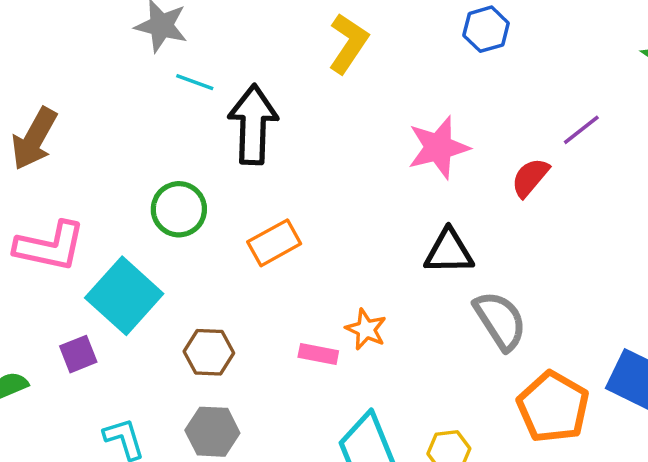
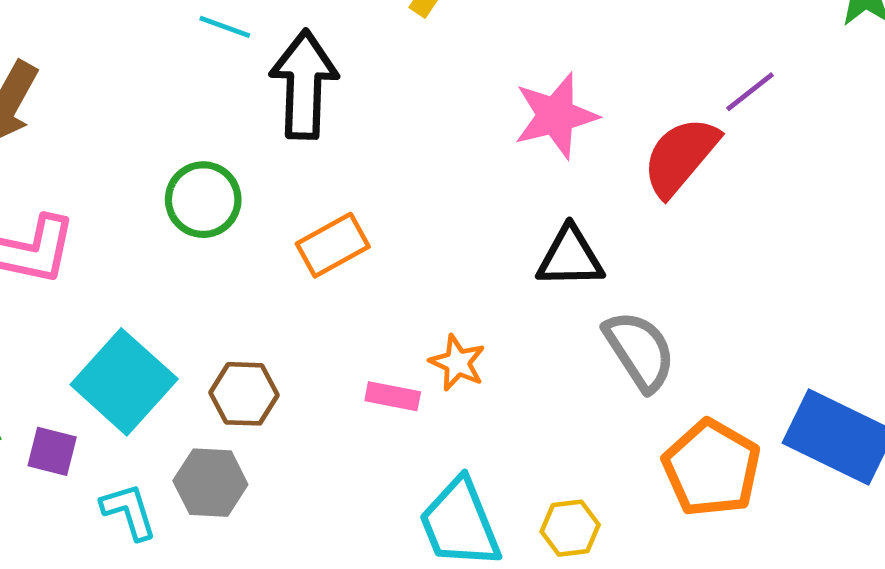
red semicircle: (530, 177) -> (680, 156), size x1.5
cyan square: (124, 296) -> (124, 382), moved
purple square: (78, 354) -> (52, 451), moved, turned 36
gray hexagon: (212, 432) -> (210, 483), moved

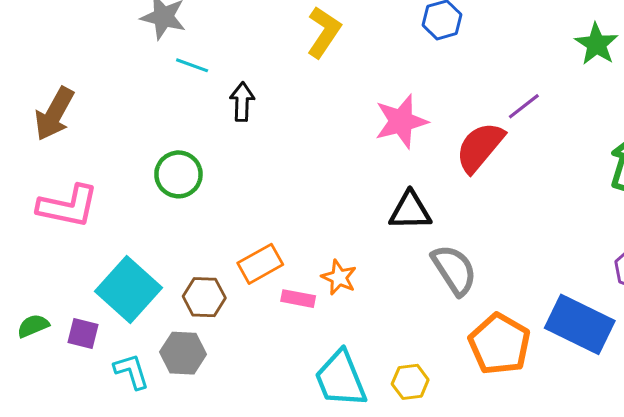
black arrow: (304, 85) -> (242, 102), size x0.6
orange rectangle: (333, 245) -> (260, 264), moved

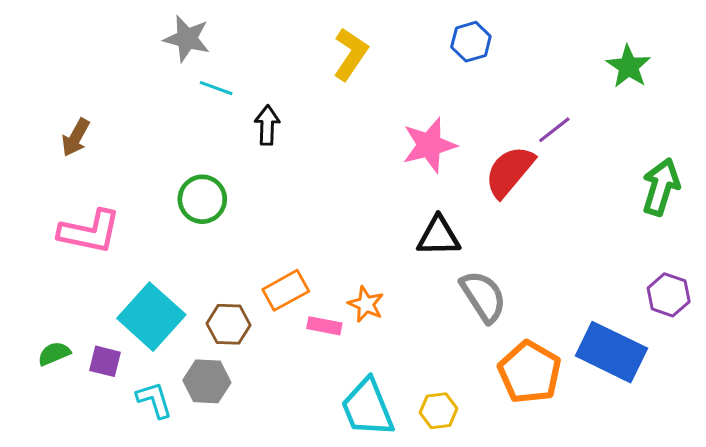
brown arrow: (54, 114) -> (76, 137), size x0.7

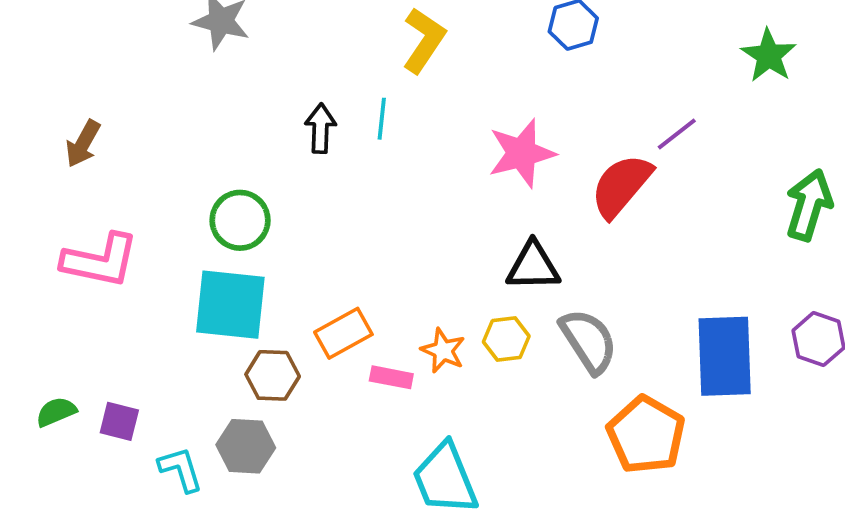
cyan line: (216, 88) -> (382, 119), moved, turned 76
cyan square: (151, 317) -> (230, 305), moved, turned -36
blue rectangle: (611, 352) -> (725, 356), moved, turned 62
yellow hexagon: (439, 411) -> (506, 339), moved

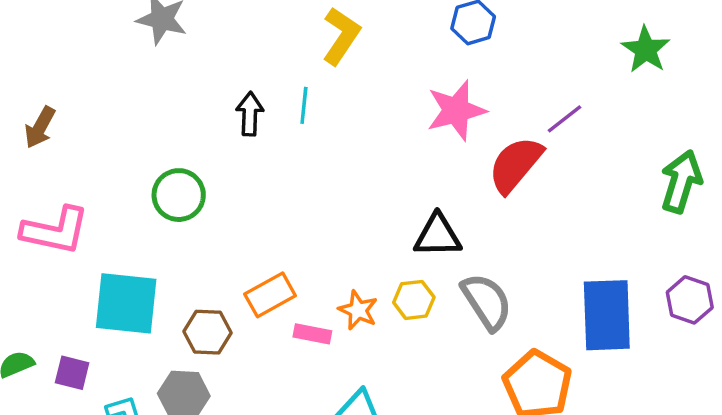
pink star: (522, 153) -> (456, 110), moved
cyan square: (230, 305) -> (126, 303), moved

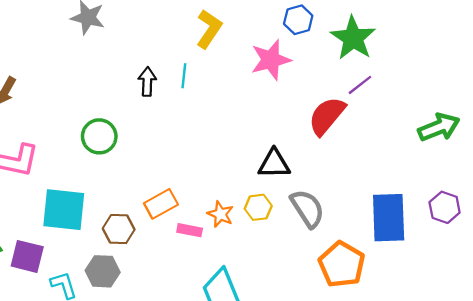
green star: (646, 50) -> (353, 38), moved, size x1.4
pink star: (456, 110) -> (271, 60), moved
green arrow: (681, 182) -> (439, 127), turned 51
purple square: (72, 373) -> (27, 256), size x1.4

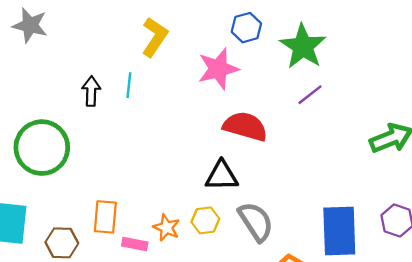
red semicircle: (327, 116) -> (245, 126), moved, turned 66
green circle: (99, 136) -> (42, 148), size x1.5
orange rectangle: (161, 204) -> (105, 217), turned -56

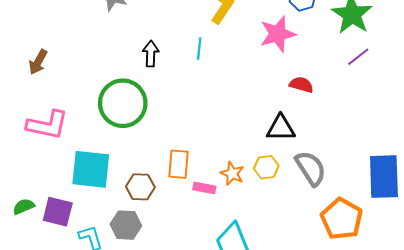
black arrow: (91, 91) -> (151, 54), moved
red semicircle: (245, 126) -> (301, 85), size x0.6

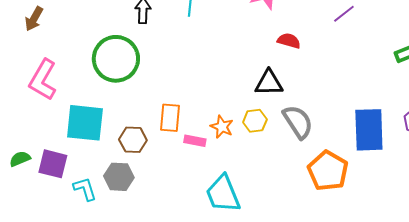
pink L-shape: (47, 125) -> (43, 80), turned 108

